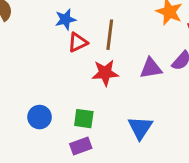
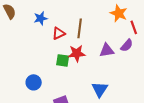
blue star: (65, 19) -> (41, 18), moved
green square: (84, 119) -> (63, 60), moved

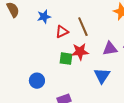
brown line: (80, 28) -> (83, 27), turned -30
blue triangle: (100, 89) -> (102, 76), moved

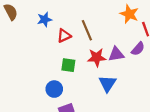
red star: (80, 52) -> (97, 57), moved
blue circle: (37, 81) -> (54, 89), moved

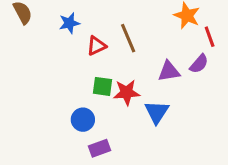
red star: (97, 57) -> (127, 92), moved

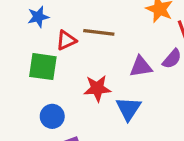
brown line: (128, 38) -> (99, 32), turned -60
green square: (102, 86) -> (43, 67), moved, size x1.4

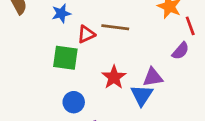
purple triangle: (141, 67) -> (153, 77), moved
red star: (97, 88) -> (114, 77), turned -30

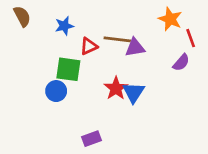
purple triangle: (153, 77) -> (135, 48), moved
blue triangle: (142, 95) -> (134, 92), moved
blue circle: (74, 102) -> (56, 91), moved

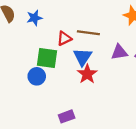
blue star: (64, 26) -> (34, 18), moved
purple triangle: (135, 48) -> (119, 52), moved
blue triangle: (134, 92) -> (83, 57), moved

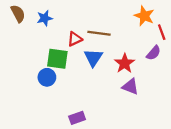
purple triangle: (119, 52) -> (130, 87), moved, turned 30
red star: (87, 74) -> (125, 63), moved

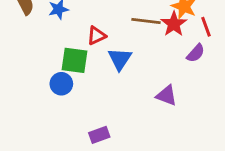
brown line: (99, 33) -> (146, 21), moved
red star: (125, 63) -> (174, 24), moved

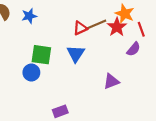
brown line: (146, 21) -> (96, 25), turned -30
red triangle: (96, 36) -> (80, 28), moved
purple triangle: (166, 95) -> (111, 81), turned -42

